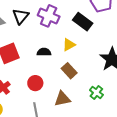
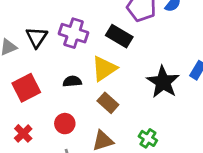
yellow triangle: (69, 45) -> (104, 68), size x1.5
green cross: (96, 92) -> (148, 138), moved

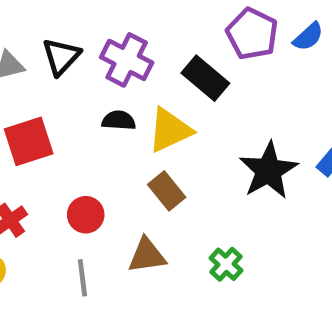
black semicircle: (72, 81) -> (119, 120), moved

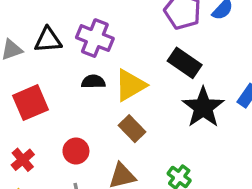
black triangle: (61, 57) -> (48, 40), turned 48
black rectangle: (205, 78) -> (185, 63), moved

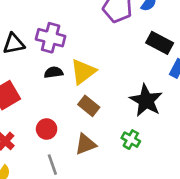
black rectangle: (185, 63) -> (160, 43), moved
black star: (203, 107) -> (146, 101), moved

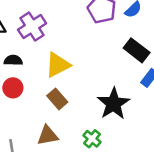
purple cross: (51, 38) -> (32, 27), turned 32
black semicircle: (54, 72) -> (13, 60), moved
red circle: (47, 129) -> (13, 88), moved

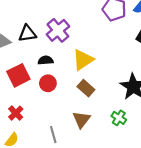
brown triangle: (48, 136) -> (81, 120), turned -36

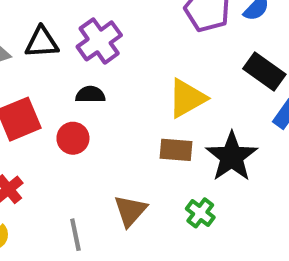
black semicircle: (46, 60) -> (90, 95), moved
yellow triangle: (83, 60) -> (187, 98), moved
brown rectangle: (86, 88) -> (176, 150), moved, turned -42

